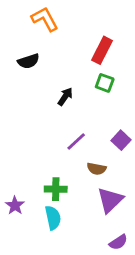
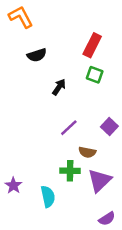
orange L-shape: (45, 19) -> (21, 17), moved
black semicircle: (28, 61) -> (37, 55), moved
green cross: (56, 189) -> (70, 171), moved

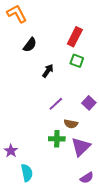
black semicircle: (37, 55) -> (30, 45), turned -35
cyan semicircle: (48, 197) -> (27, 173), moved

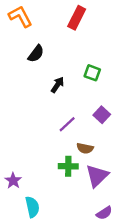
red rectangle: (75, 37) -> (77, 18), moved
purple square: (89, 103) -> (102, 115), moved

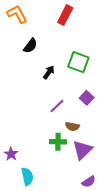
green square: (92, 73) -> (78, 62), size x1.5

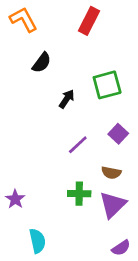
green square: (78, 62) -> (107, 85), turned -35
brown semicircle: (72, 126) -> (111, 173), moved
purple star: (11, 154) -> (15, 199), moved

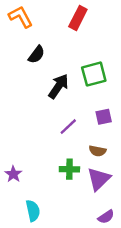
black arrow: (67, 99) -> (58, 86), size x1.5
purple square: (118, 134) -> (104, 117), turned 35

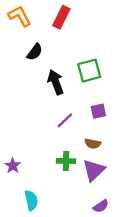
red rectangle: (78, 18) -> (61, 17), moved
black arrow: (58, 86) -> (56, 82), turned -55

